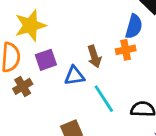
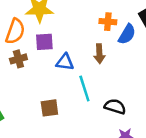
orange cross: (126, 50) -> (108, 22), moved
brown arrow: (94, 57) -> (99, 54), moved

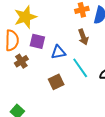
purple square: (44, 42) -> (37, 41), turned 35
brown square: (49, 108) -> (56, 82), moved

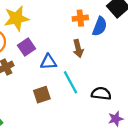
purple square: (37, 41) -> (27, 47), turned 35

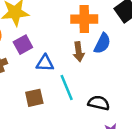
orange cross: (80, 18) -> (84, 19), size x1.5
blue semicircle: (100, 26) -> (102, 43), moved

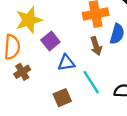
purple square: (23, 45) -> (50, 41), moved

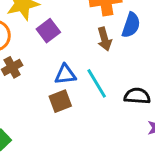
blue triangle: (66, 63) -> (65, 74), moved

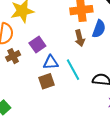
purple square: (48, 31) -> (37, 44), moved

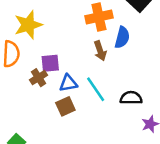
purple square: (37, 44) -> (50, 63), turned 35
brown cross: (13, 56) -> (38, 78), moved

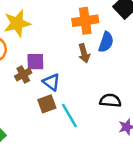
blue triangle: (68, 83) -> (51, 82), turned 42
cyan line: (96, 89) -> (69, 115), moved

